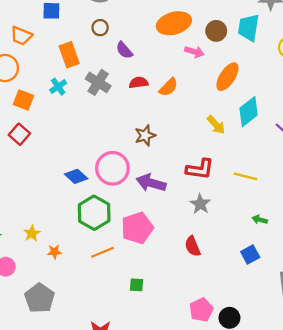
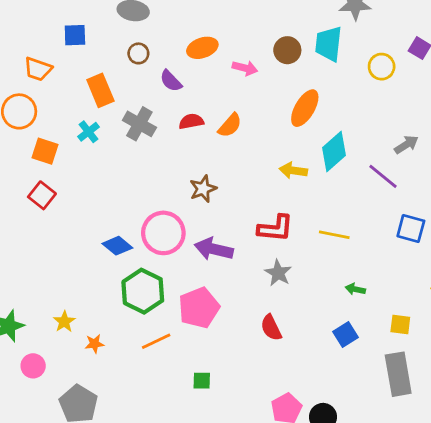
orange ellipse: (174, 23) -> (202, 48), moved, size x0.7
pink arrow: (194, 52) -> (245, 68), moved
yellow arrow: (216, 125) -> (293, 171), turned 144

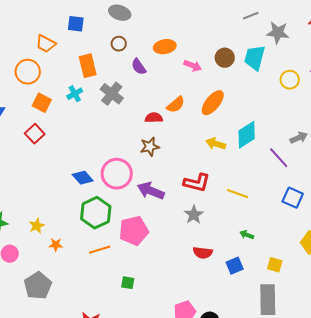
orange ellipse: (305, 108) -> (213, 103), moved
red semicircle: (191, 121) -> (154, 118), moved
red semicircle: (271, 328) -> (203, 253), moved, turned -66

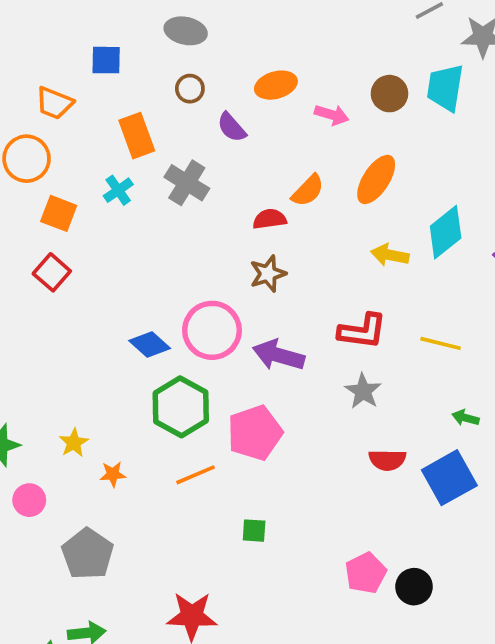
blue square: (235, 266) -> (449, 478), size x1.6

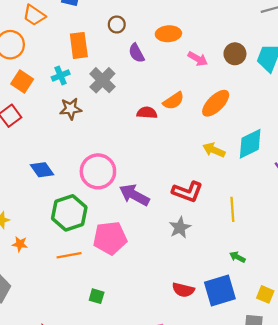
brown star: (268, 274) -> (71, 109), moved
yellow line: (441, 343) -> (232, 209), turned 60
blue diamond: (150, 345) -> (42, 170), moved
red semicircle: (387, 460) -> (183, 290), moved

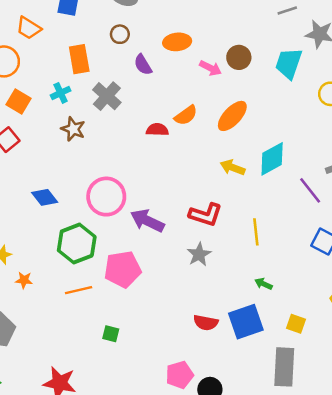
brown circle: (235, 54) -> (239, 57), moved
brown star: (71, 109) -> (73, 129), turned 30

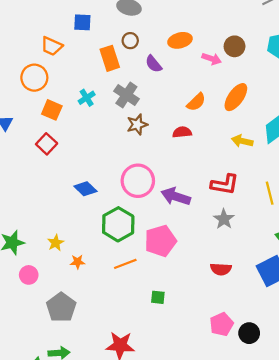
orange rectangle: (79, 59) -> (110, 58), moved
brown star: (73, 129) -> (137, 125), moved, turned -30
red semicircle: (157, 130) -> (182, 132), moved
red semicircle: (206, 323) -> (221, 269), moved

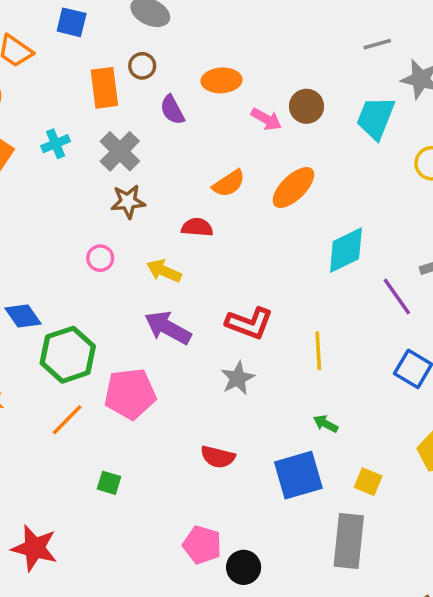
yellow arrow: (242, 141) -> (164, 271), moved
pink circle: (138, 181) -> (100, 258), moved, size x0.5
blue diamond: (85, 189) -> (23, 316), moved
orange line: (125, 264) -> (67, 420), turned -35
pink pentagon: (221, 324) -> (202, 545), turned 30

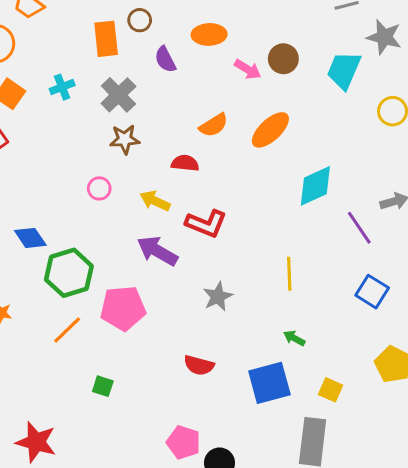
red L-shape: (249, 323) -> (206, 223), moved

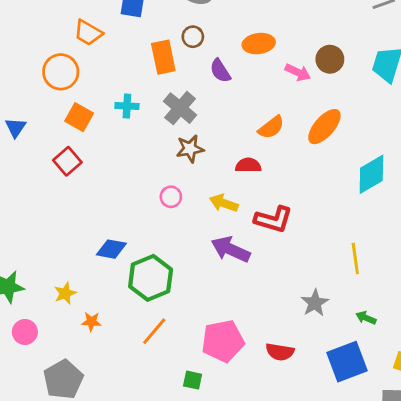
cyan cross: (62, 87) -> (127, 106), turned 30
blue diamond: (30, 238) -> (111, 249), turned -40
gray star: (218, 297) -> (315, 303), moved
pink pentagon: (123, 308) -> (223, 341), moved

